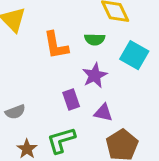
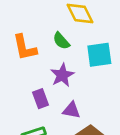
green semicircle: (95, 39) -> (61, 41), turned 48
cyan square: (134, 55) -> (99, 55), turned -36

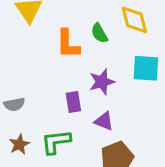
green semicircle: (61, 41) -> (99, 33), moved

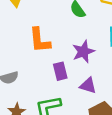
orange L-shape: (68, 44) -> (40, 40), moved

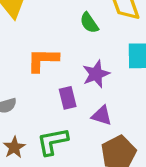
orange L-shape: (40, 40) -> (43, 60), turned 96

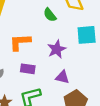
purple rectangle: (68, 98) -> (28, 69), moved, turned -64

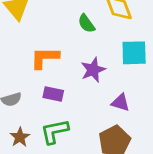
purple triangle: (62, 77) -> (120, 103), moved

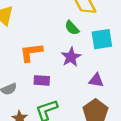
green semicircle: (86, 23) -> (72, 28), moved

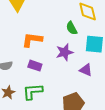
purple triangle: (96, 80) -> (86, 70), moved

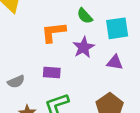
orange L-shape: (32, 40) -> (53, 32), moved

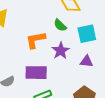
purple rectangle: (52, 72) -> (36, 73), size x1.5

